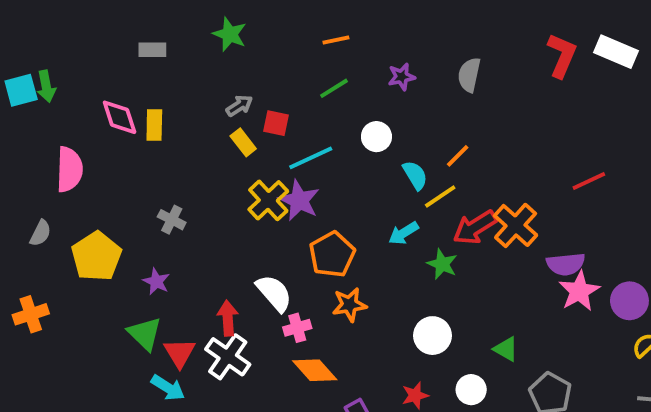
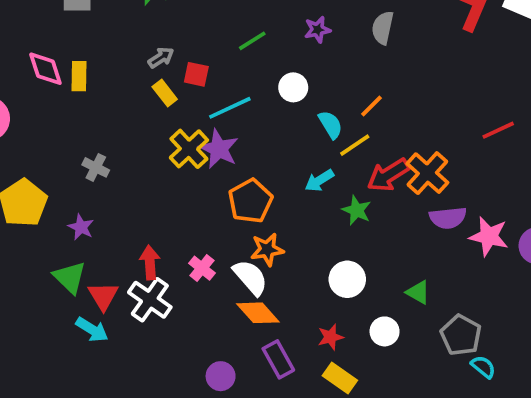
purple semicircle: (566, 264) -> (448, 218), moved
pink star: (579, 291) -> (489, 236), turned -30
white semicircle: (274, 293) -> (250, 277), moved
pink cross: (297, 328) -> (202, 268), moved, turned -35
orange diamond: (315, 370) -> (258, 313), moved

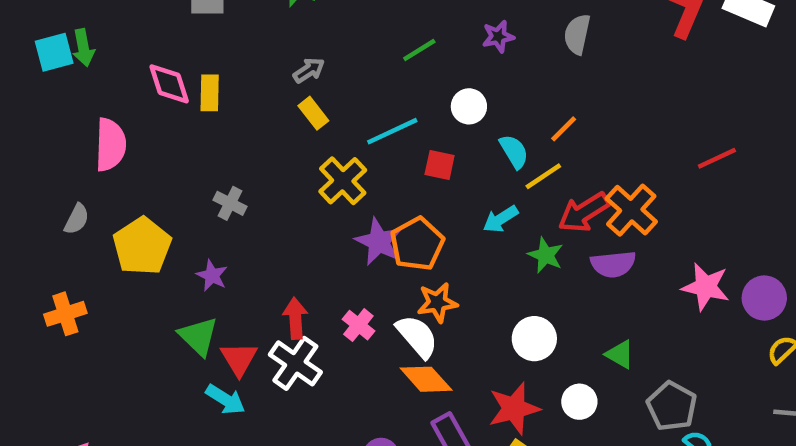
red square: (196, 74) -> (440, 165), moved
purple star: (219, 149) -> (379, 242), moved
purple semicircle: (448, 218) -> (613, 264), moved
red star: (331, 337) -> (514, 408), size x1.6

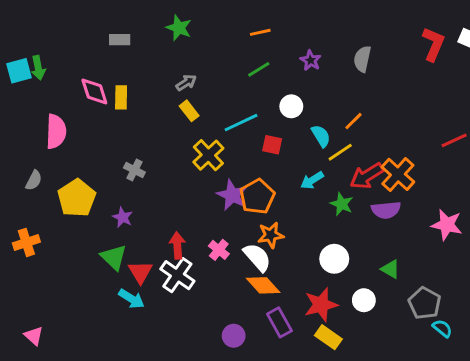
purple star: (498, 36) -> (311, 60), turned -30

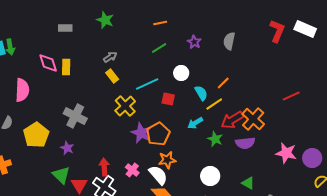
gray cross: (134, 170) -> (75, 116), size x1.6

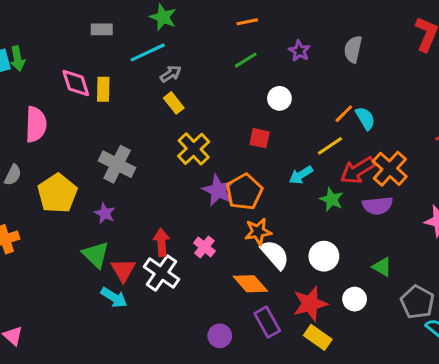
cyan line: (147, 84) -> (148, 52), moved
cyan semicircle: (201, 93) -> (365, 118), moved
white semicircle: (158, 175) -> (275, 255), moved

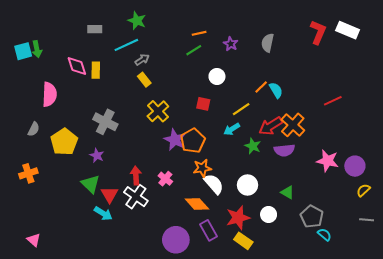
orange line: (247, 22) -> (199, 33), moved
yellow line: (330, 146) -> (241, 109), moved
purple circle: (220, 336) -> (176, 240), size x1.6

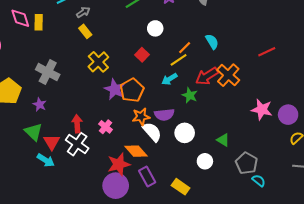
orange line: (261, 87) -> (185, 48), moved
red square: (203, 104) -> (142, 55), turned 32
purple semicircle: (284, 150) -> (164, 115), moved
red star: (238, 218) -> (119, 164), moved

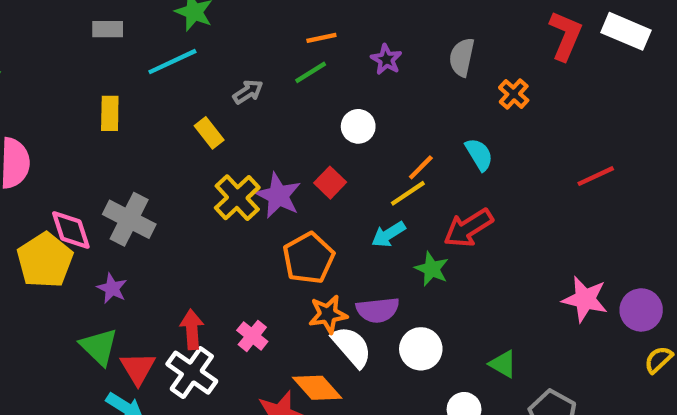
gray arrow: (83, 12) -> (248, 92), moved
pink diamond: (20, 18) -> (71, 230), moved
orange cross: (228, 75) -> (514, 94), moved, size x0.6
purple star: (115, 89) -> (278, 195), moved

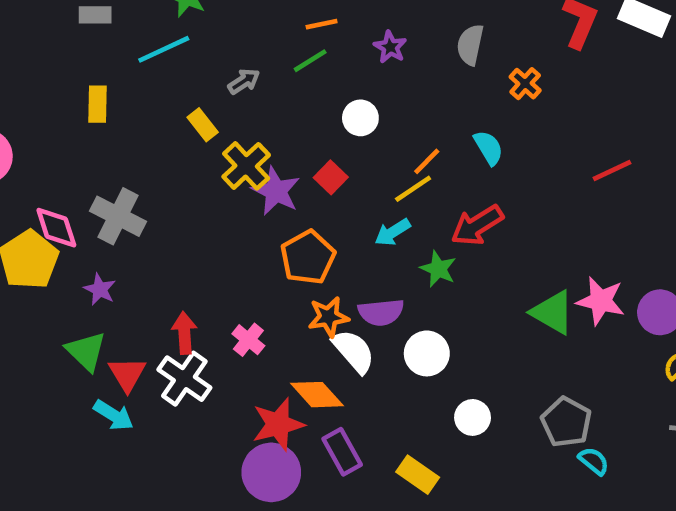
yellow cross: (237, 198) -> (246, 166), moved
green triangle: (503, 364) -> (553, 312), moved, size x1.5

